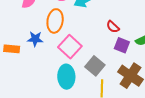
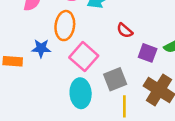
red semicircle: (113, 27) -> (125, 30), moved
gray square: (95, 66) -> (115, 79), turned 30

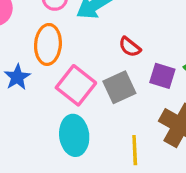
blue star: (41, 48) -> (17, 77), turned -30
gray square: (115, 79) -> (119, 87), moved

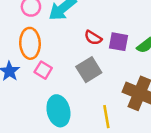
purple square: (162, 76) -> (119, 42), moved
pink square: (76, 85) -> (43, 70), moved, size x0.6

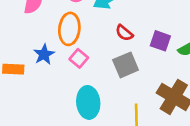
red semicircle: (93, 38) -> (124, 33), moved

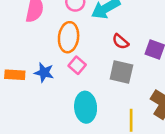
blue star: (44, 54) -> (44, 72), moved, turned -30
gray square: (126, 65) -> (121, 72), turned 35

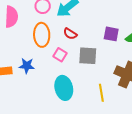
red semicircle: (121, 42) -> (70, 34), moved
pink square: (77, 65) -> (60, 55), moved

